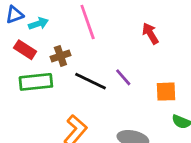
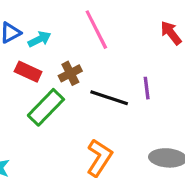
purple line: (123, 77) -> (147, 88), turned 42
green rectangle: (36, 82) -> (46, 107), turned -32

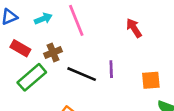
cyan arrow: (40, 39) -> (43, 19), moved

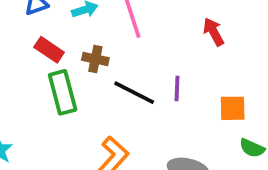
brown cross: (53, 52) -> (95, 59), turned 30
green rectangle: (32, 77) -> (63, 92), turned -68

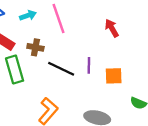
orange square: (233, 108) -> (114, 76), moved

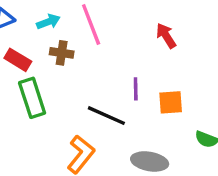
brown cross: (35, 47) -> (62, 53), moved
black line: (61, 69) -> (106, 116), moved

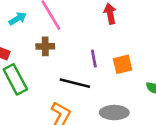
red arrow: (166, 36) -> (110, 14), turned 30
brown cross: (62, 53) -> (45, 46), moved

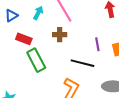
cyan arrow: (18, 19) -> (38, 13), turned -32

